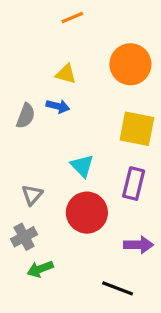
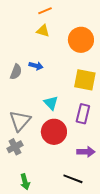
yellow triangle: (66, 74) -> (43, 31), moved
gray triangle: (32, 195) -> (20, 121), size x1.6
green arrow: (40, 269) -> (25, 182), moved, turned -84

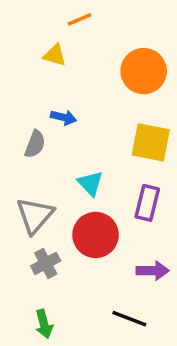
yellow triangle: (43, 31) -> (55, 55), moved
gray semicircle: (16, 72) -> (35, 144), moved
gray cross: (15, 147) -> (46, 263), moved

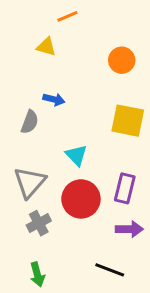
orange circle: (144, 71) -> (122, 60), size x0.7
purple rectangle: (147, 203) -> (125, 188), moved

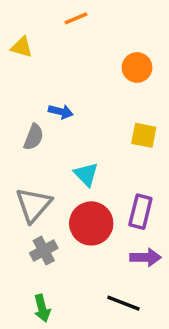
yellow triangle: (46, 47) -> (22, 47), moved
yellow square: (128, 121) -> (144, 135), size x0.7

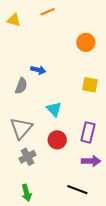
yellow triangle: (22, 47) -> (14, 20), moved
red circle: (91, 223) -> (57, 140), size x0.7

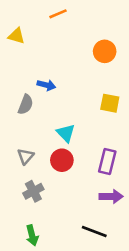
yellow triangle: (14, 20) -> (17, 36), moved
gray triangle: (21, 128) -> (26, 156), size x0.6
red circle: (57, 140) -> (62, 160), moved

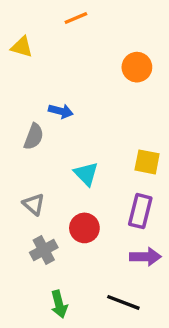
yellow square: (110, 103) -> (147, 162), moved
gray triangle: (26, 156) -> (34, 204), turned -30
red circle: (62, 160) -> (84, 228), moved
green arrow: (32, 235) -> (59, 304), moved

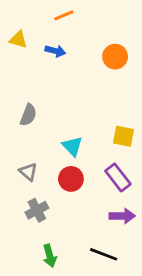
blue arrow: (61, 111) -> (55, 51), moved
purple rectangle: (140, 211) -> (118, 178), turned -52
red circle: (84, 228) -> (71, 179), moved

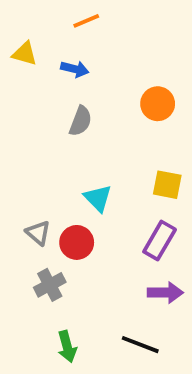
orange circle: (115, 57) -> (158, 104), moved
gray semicircle: (28, 115) -> (81, 121), moved
purple rectangle: (118, 178) -> (160, 241), turned 68
red circle: (71, 179) -> (77, 242), moved

